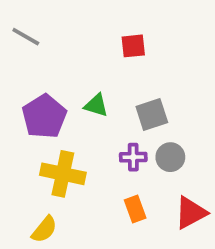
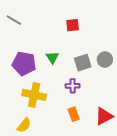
green triangle: (96, 105) -> (52, 57), turned 40
purple pentagon: (44, 116) -> (24, 64), turned -30
gray circle: (170, 157) -> (105, 60), moved

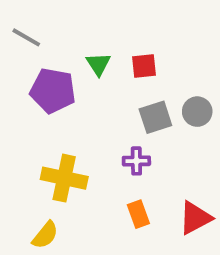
red square: (73, 25) -> (144, 66), moved
green triangle: (52, 57) -> (98, 64), moved
purple pentagon: (24, 64) -> (53, 91), moved

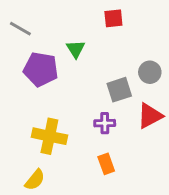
red square: (144, 66) -> (113, 18), moved
gray circle: (197, 112) -> (150, 72), moved
red triangle: (195, 218) -> (150, 116), moved

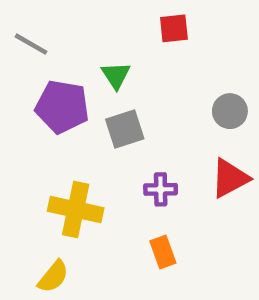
gray square: (119, 90) -> (125, 129), moved

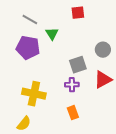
gray line: (31, 44) -> (30, 20), moved
gray square: (125, 129) -> (78, 65), moved

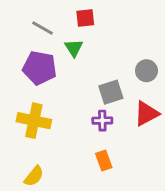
red square: (78, 13) -> (85, 18), moved
yellow cross: (34, 94) -> (34, 121), moved

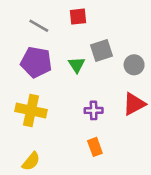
green triangle: (74, 48) -> (77, 65), moved
gray square: (111, 92) -> (101, 50), moved

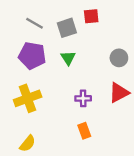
red square: (78, 17) -> (91, 16), moved
gray square: (101, 50) -> (67, 28), moved
yellow cross: (31, 110) -> (28, 98), turned -32

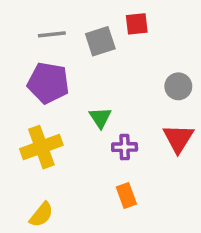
gray line: (34, 23) -> (52, 34), turned -36
green triangle: (68, 58) -> (100, 118), moved
red triangle: (119, 93) -> (178, 138), turned -30

